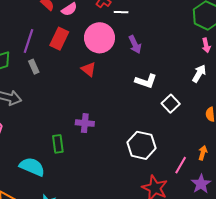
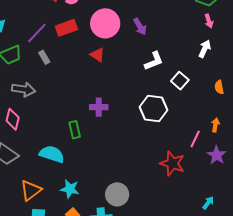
red rectangle: (59, 39) -> (66, 28), turned 50
purple line: (28, 41) -> (37, 33), turned 30
white L-shape: (146, 81) -> (154, 61), turned -35
white hexagon: (142, 145) -> (153, 109), moved

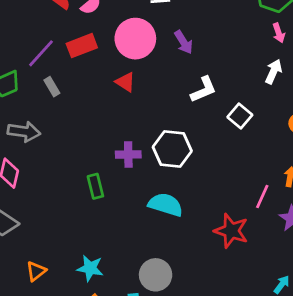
white hexagon: (153, 109) -> (172, 149), moved
cyan semicircle: (52, 154) -> (166, 205), moved
orange triangle: (31, 190) -> (36, 271), size x0.7

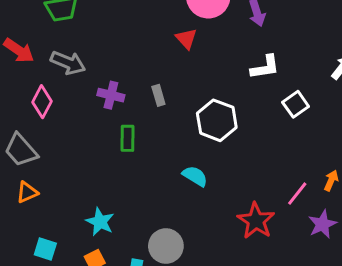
gray rectangle: (52, 87) -> (158, 95), moved
purple cross: (128, 154) -> (111, 95), moved
cyan semicircle: (166, 205) -> (195, 176), size x0.7
orange triangle: (36, 271) -> (27, 192), moved

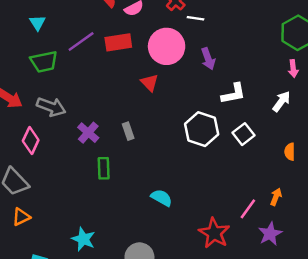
white L-shape: (265, 67) -> (233, 94), moved
purple cross: (111, 95) -> (88, 133), turned 30
white hexagon: (217, 120) -> (202, 129), moved

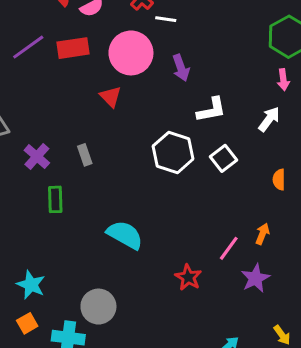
cyan semicircle: (162, 198) -> (125, 235), size x1.4
red star: (214, 233) -> (188, 277), size x0.7

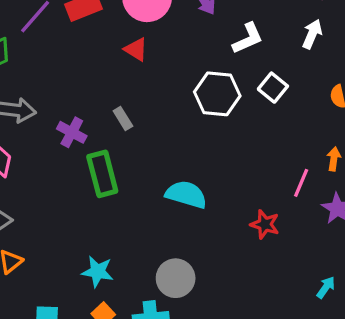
green rectangle: (55, 199) -> (102, 174), size x1.5

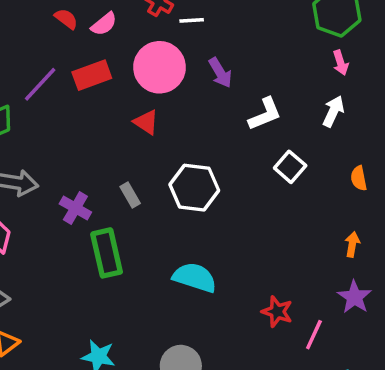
white hexagon: (217, 94) -> (194, 188), moved
pink line: (301, 183) -> (314, 335), moved

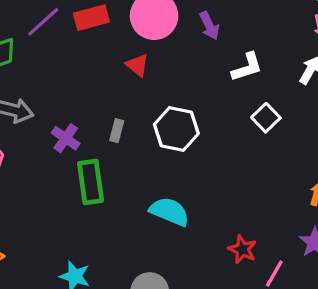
gray rectangle: (130, 195) -> (117, 131), turned 40

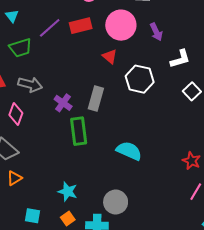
white hexagon: (176, 129) -> (140, 79), moved
gray rectangle: (117, 131) -> (96, 98), size x1.6
red star: (242, 249) -> (191, 161), moved

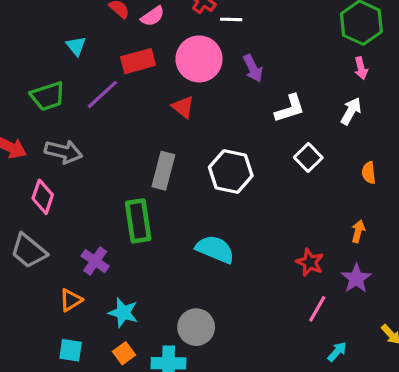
cyan triangle: (12, 16) -> (76, 46), moved
purple line: (50, 28) -> (102, 94), moved
white hexagon: (140, 79) -> (231, 171), moved
purple cross: (63, 103) -> (95, 261), moved
orange triangle: (14, 178) -> (71, 300), moved

